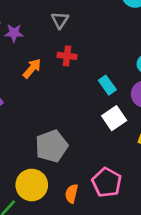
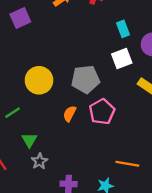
gray pentagon: (51, 146) -> (86, 79), moved
yellow circle: (32, 185) -> (39, 80), moved

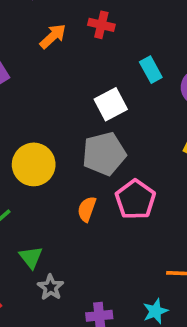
white square: (122, 59) -> (111, 104), moved

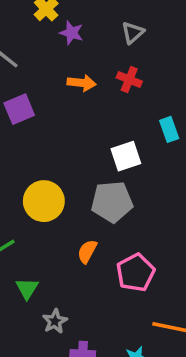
orange arrow: (53, 36) -> (82, 83), turned 40
pink pentagon: (135, 199) -> (136, 273), moved
gray star: (51, 287) -> (55, 321), moved

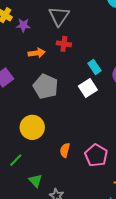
gray triangle: (133, 33) -> (59, 16), size x1.5
white square: (126, 156) -> (88, 88), moved
gray pentagon: (112, 202) -> (46, 86), moved, turned -30

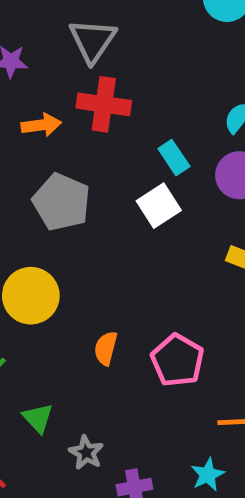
red cross: (64, 44) -> (104, 104), size x1.5

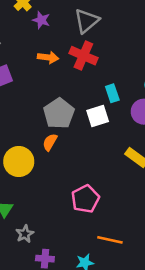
gray pentagon: (62, 202) -> (59, 113), moved
yellow circle: (31, 296) -> (19, 162), moved
orange semicircle: (106, 348) -> (50, 142), moved

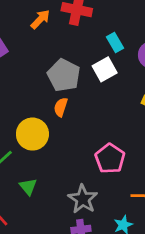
orange arrow: (48, 57) -> (40, 19), turned -42
gray star: (25, 234) -> (83, 199), moved, size x1.5

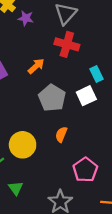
orange arrow: (40, 19) -> (36, 66), moved
orange semicircle: (61, 107) -> (61, 134), moved

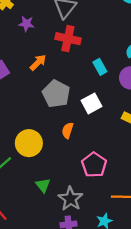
purple star: (26, 18) -> (26, 24), moved
white square: (86, 96) -> (92, 103), moved
green triangle: (16, 188) -> (43, 185), moved

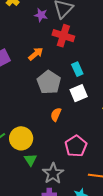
purple star: (26, 24) -> (41, 15), moved
cyan rectangle: (100, 67) -> (77, 69), moved
yellow circle: (29, 143) -> (21, 138), moved

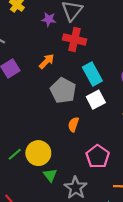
cyan rectangle: (77, 69) -> (92, 74), size x1.5

